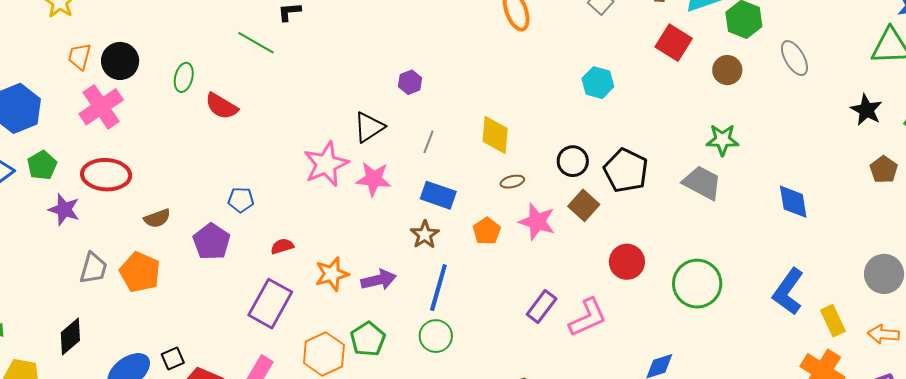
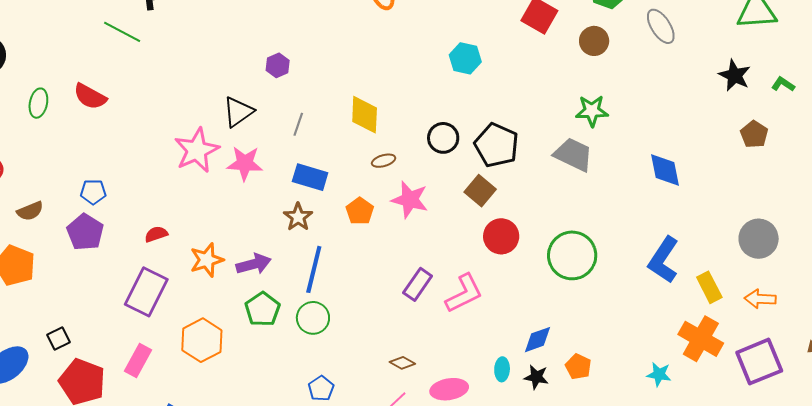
green ellipse: (184, 77) -> (38, 103), moved
blue pentagon: (241, 200) -> (93, 192), moved
brown square: (584, 205) -> (480, 191), moved
green pentagon: (368, 339) -> (262, 309), moved
black square: (173, 358) -> (59, 338), moved

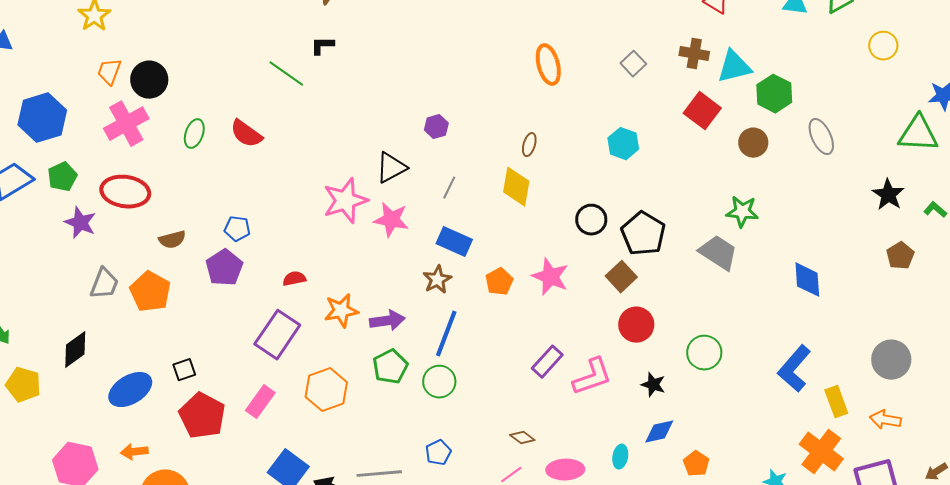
brown ellipse: (384, 161) -> (529, 145), moved, turned -65
green circle: (572, 255) -> (704, 353), size x0.7
black star: (536, 377) -> (653, 385), moved

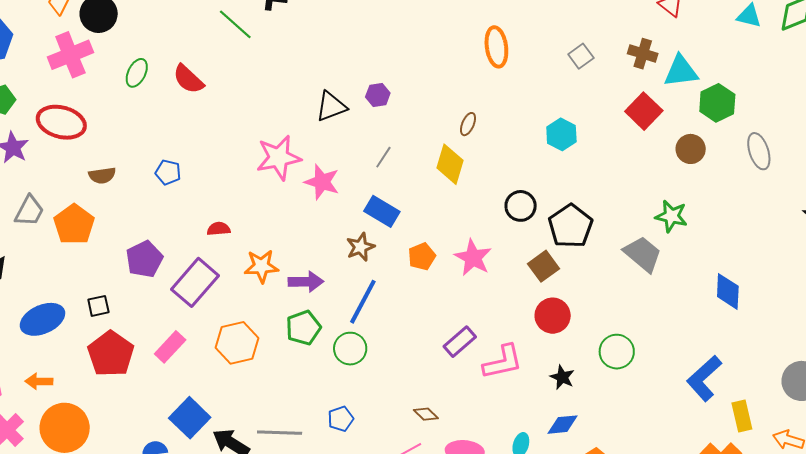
black triangle: (391, 168) -> (331, 106), moved
purple pentagon: (224, 268) -> (144, 259), moved

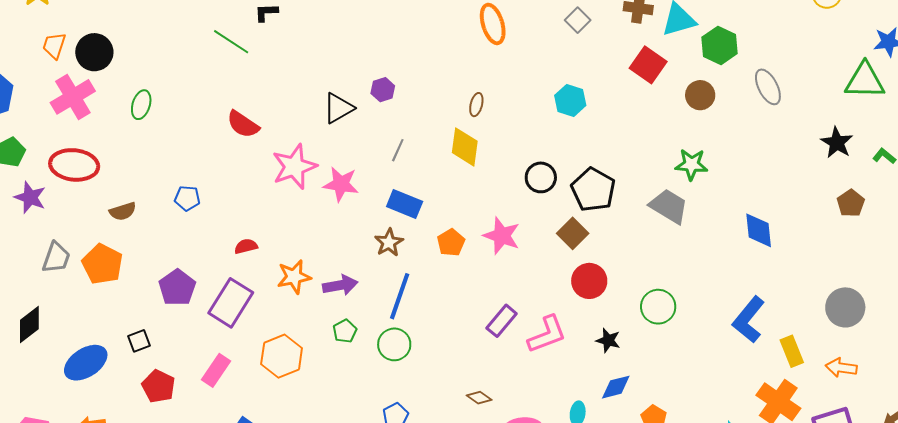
red semicircle: (188, 79) -> (243, 124), moved
green pentagon: (303, 328) -> (345, 331), size x0.7
red pentagon: (111, 354) -> (159, 386), size x0.7

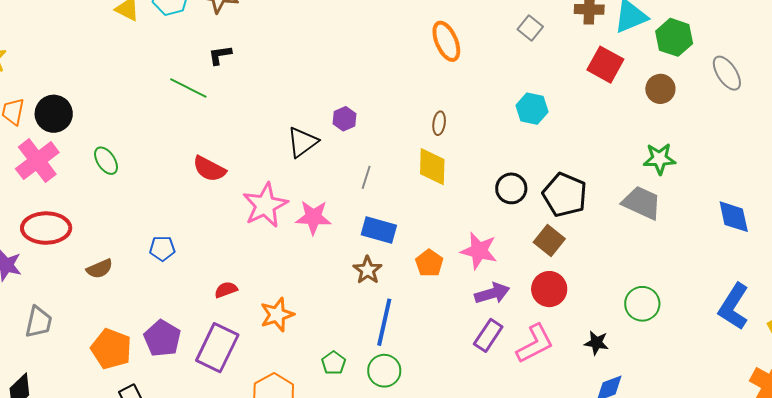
green ellipse: (141, 105) -> (106, 161), turned -44
orange pentagon: (102, 264) -> (111, 349), moved
red circle: (589, 281) -> (549, 289), moved
purple arrow: (340, 285) -> (492, 293), moved

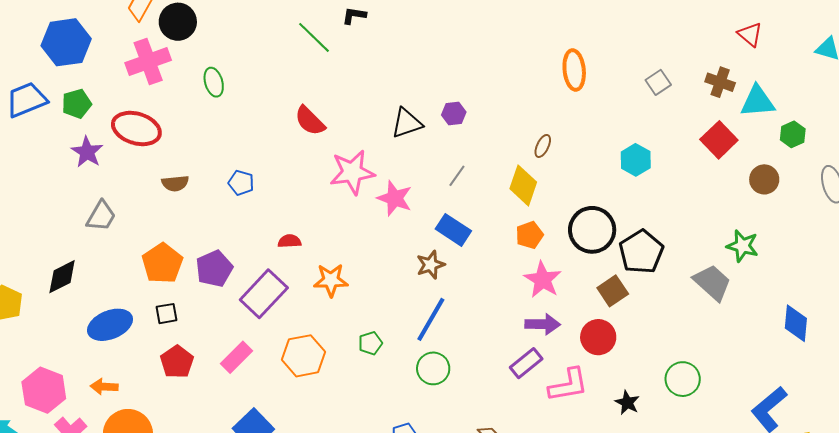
green hexagon: (674, 37) -> (793, 134), size x0.7
black circle: (511, 188) -> (592, 230), size x1.5
orange pentagon: (429, 263) -> (529, 235), moved
green circle: (384, 371) -> (433, 368), moved

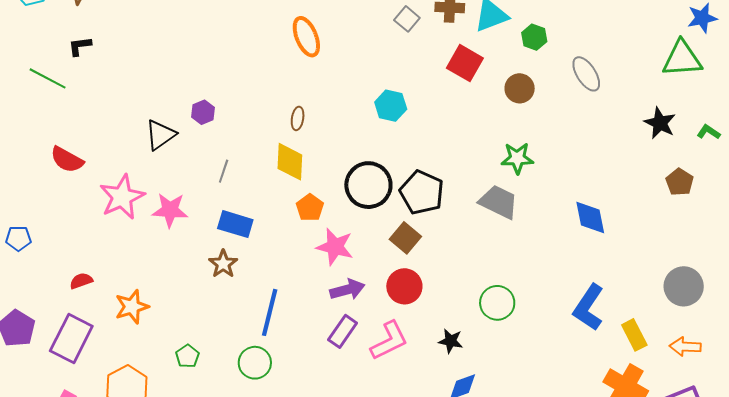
gray square: (658, 82) -> (407, 19), moved
blue line: (431, 319) -> (270, 312), moved

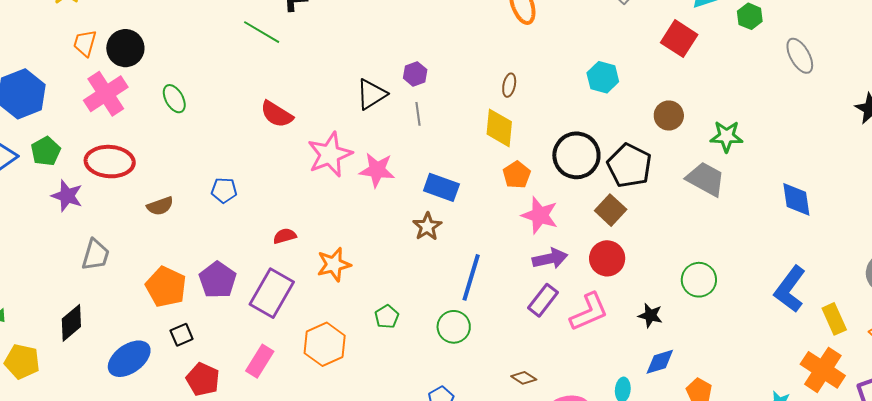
brown circle: (520, 88) -> (669, 116), moved
gray line: (224, 171) -> (418, 114), moved, turned -30

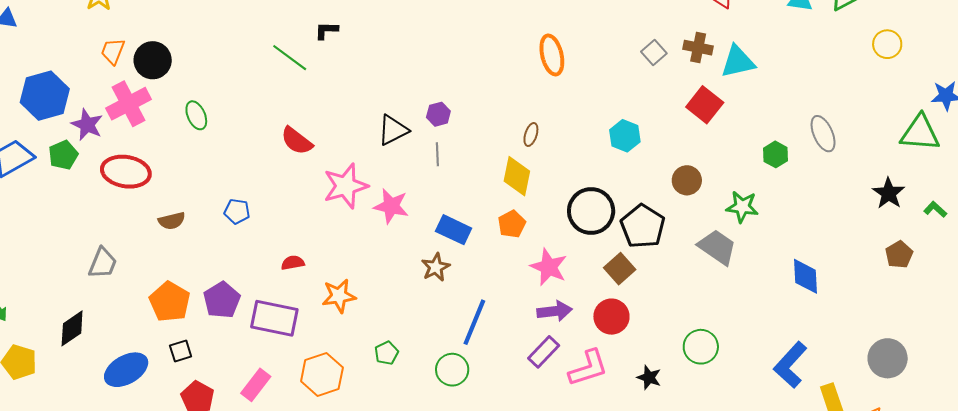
green hexagon: (750, 16) -> (776, 154), moved
orange pentagon: (517, 175) -> (512, 224), moved
purple star: (67, 196) -> (87, 125), moved
purple rectangle: (272, 293) -> (274, 318), turned 66

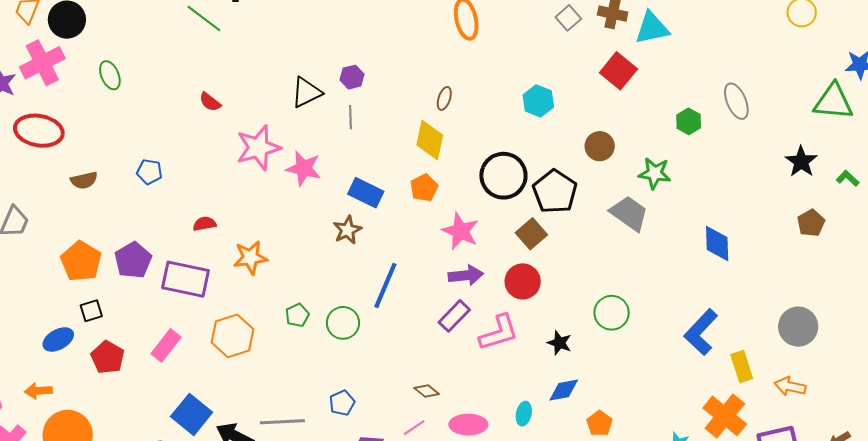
red semicircle: (297, 141) -> (210, 102), size x0.7
blue ellipse: (126, 370) -> (58, 339), moved, size x0.7
green circle: (452, 370) -> (343, 323), moved

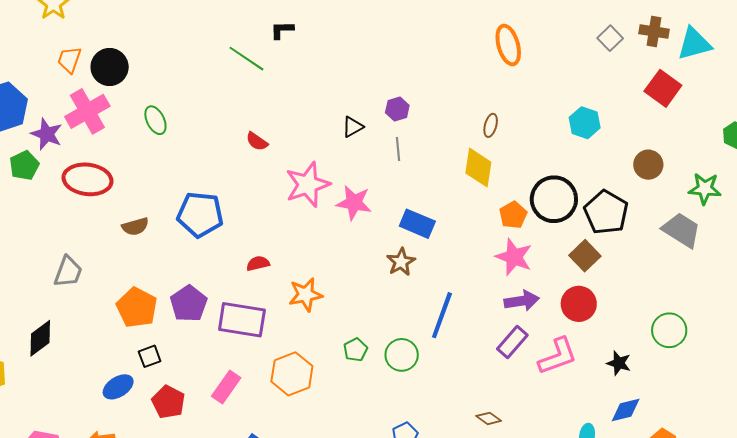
black triangle: (306, 92) -> (353, 127), size x0.7
blue pentagon: (149, 172) -> (200, 214), size x1.8
orange pentagon: (424, 188) -> (513, 215), moved

